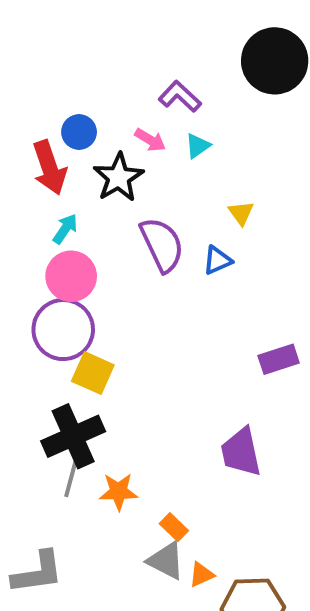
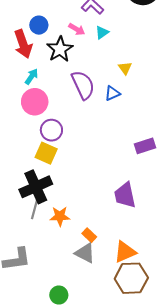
purple circle: (63, 330) -> (51, 130), moved, size x0.7
orange triangle: (202, 575) -> (125, 252), moved, size x1.6

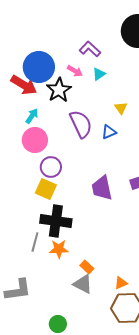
blue circle: (39, 25) -> (39, 67), size x1.8
red arrow: (23, 44) -> (24, 85), turned -40
black cross: (36, 187) -> (56, 221), moved, turned 32
purple trapezoid: (125, 195) -> (102, 188), moved
orange triangle: (125, 252) -> (121, 283), size x0.6

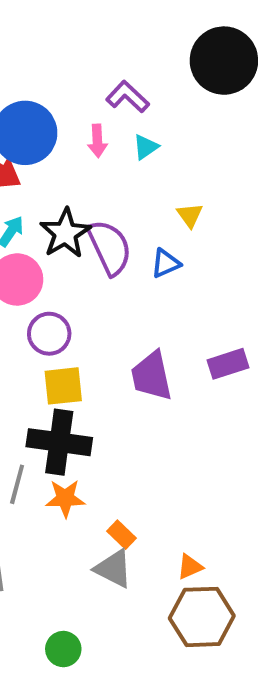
pink arrow: (75, 71) -> (97, 141), turned 56
black star: (59, 90) -> (65, 233), moved
yellow square: (46, 189) -> (63, 386), moved, turned -30

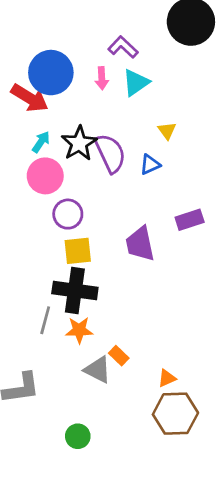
cyan triangle: (146, 147) -> (136, 82), size x1.5
purple rectangle: (228, 364) -> (190, 220), moved
gray triangle: (113, 569) -> (98, 370), moved

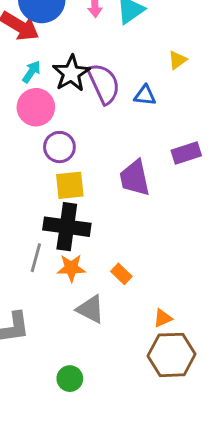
yellow triangle: (167, 131) -> (177, 60), moved, turned 30
blue triangle: (150, 165) -> (145, 95), turned 30
orange rectangle: (119, 356) -> (121, 274), moved

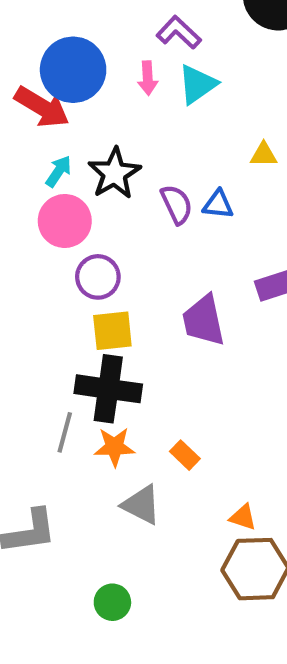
yellow triangle: (177, 60) -> (264, 155), turned 36
purple semicircle: (104, 84) -> (177, 204), moved, size x0.7
orange triangle: (163, 318) -> (243, 517), turned 42

